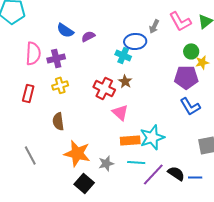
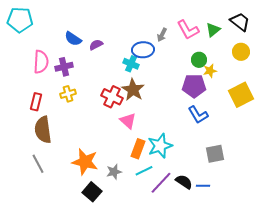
brown star: (125, 81) -> (133, 90), size x1.6
brown semicircle: (58, 121) -> (43, 130), moved, size x1.5
orange rectangle: (130, 140) -> (138, 149), turned -66
cyan line: (136, 162) -> (144, 171), turned -30

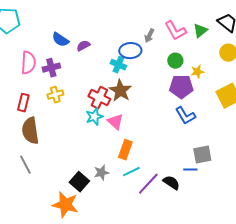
green circle: (199, 60) -> (175, 61), moved
cyan star: (160, 146) -> (94, 117), moved, size x0.7
orange star: (85, 162) -> (65, 205), moved
blue line: (203, 186) -> (190, 170), moved
black square: (92, 192) -> (79, 182), moved

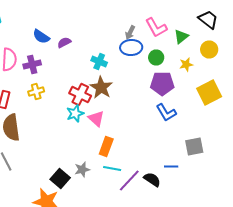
green triangle: (200, 31) -> (181, 36), moved
blue ellipse: (130, 51) -> (131, 48), moved
yellow star: (197, 72) -> (186, 64), moved
gray square: (202, 155) -> (194, 146), moved
cyan line: (131, 172) -> (112, 168), turned 36

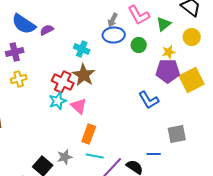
blue semicircle: (41, 36) -> (24, 24), size x1.4
purple pentagon: (162, 84) -> (168, 71), moved

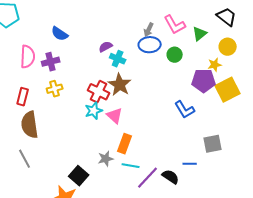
blue semicircle: (24, 24) -> (60, 34), size x0.7
purple semicircle: (47, 30) -> (106, 47), moved
yellow star: (169, 52) -> (215, 65), moved
gray star: (65, 157) -> (106, 159), moved

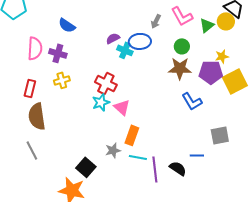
blue ellipse: (150, 45) -> (140, 41), moved
yellow circle: (228, 47) -> (226, 21), moved
purple cross: (51, 62) -> (58, 53), turned 30
brown star: (120, 85) -> (180, 68), moved, turned -30
purple line: (148, 178) -> (155, 169), turned -50

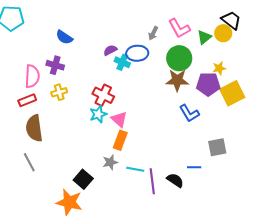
green circle: (182, 46) -> (179, 58), size x1.6
pink semicircle: (35, 48) -> (32, 76), moved
red rectangle: (30, 88) -> (27, 100), turned 54
orange rectangle: (132, 135) -> (120, 140), moved

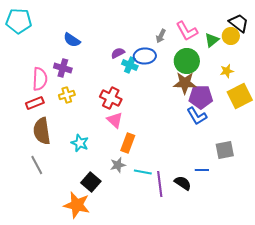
purple pentagon: (208, 84) -> (201, 97), moved
cyan star: (98, 114) -> (80, 143), moved, turned -30
pink triangle: (119, 119) -> (115, 120), moved

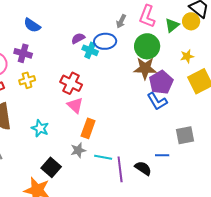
pink L-shape: (187, 31) -> (147, 16), turned 50
purple pentagon: (201, 97) -> (161, 82), turned -30

